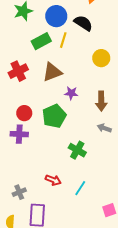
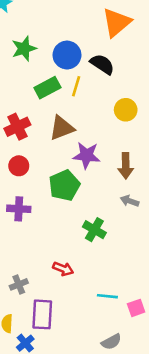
purple star: (71, 93) -> (87, 155), size x1.5
red circle: (24, 113) -> (19, 166), moved
cyan line: (80, 188) -> (107, 296), moved, turned 63

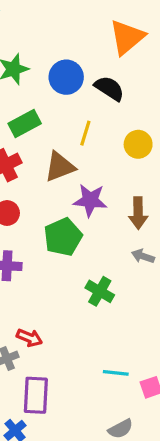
yellow line: (76, 86) -> (85, 133), moved
green rectangle: (47, 88) -> (25, 123), moved
red arrow: (63, 269) -> (29, 338), moved

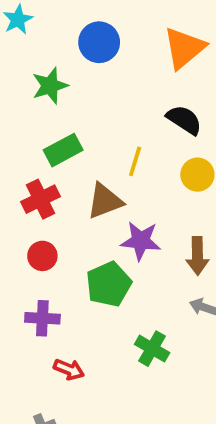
blue circle: (66, 77) -> (99, 42), moved
black semicircle: (109, 88) -> (184, 120), moved
red arrow: (29, 338) -> (69, 369), moved

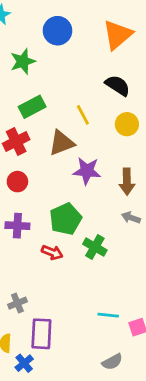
yellow line: (135, 161) -> (83, 115), turned -45
green pentagon: (109, 284) -> (66, 219), moved
red arrow: (69, 369) -> (52, 252), moved

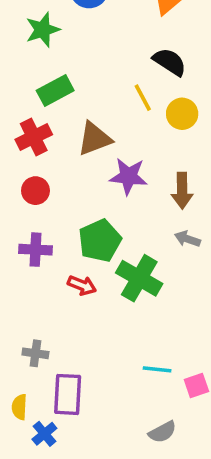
yellow line: (83, 115) -> (143, 98), moved
green cross: (95, 247) -> (139, 278), size x1.4
gray cross: (17, 303) -> (35, 353), turned 30

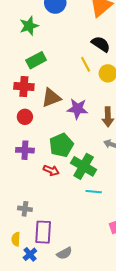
red cross: (34, 137) -> (24, 86), turned 30
brown triangle: (94, 139) -> (51, 98), moved
cyan line: (157, 369) -> (94, 192), moved
gray semicircle: (162, 432) -> (64, 253), moved

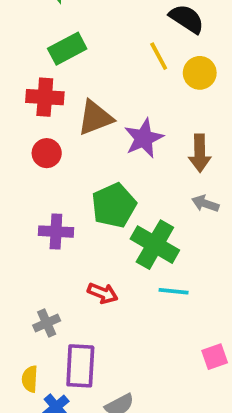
purple star: (77, 109) -> (144, 138), turned -30
purple cross: (25, 150) -> (56, 232), moved
red arrow: (51, 170) -> (103, 293), moved
gray cross: (25, 209) -> (47, 323), turned -32

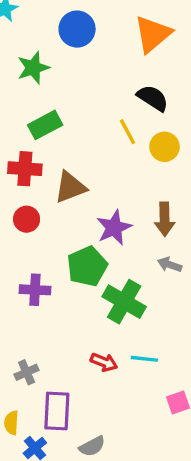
purple star: (144, 138) -> (114, 228), moved
cyan line: (174, 291) -> (144, 359), moved
red arrow: (103, 293) -> (104, 362), moved

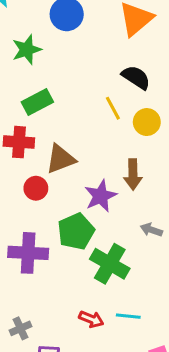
red circle: (27, 219) -> (36, 188), moved
brown arrow: (165, 219) -> (133, 174), moved
purple cross: (35, 290) -> (28, 253), size x1.4

